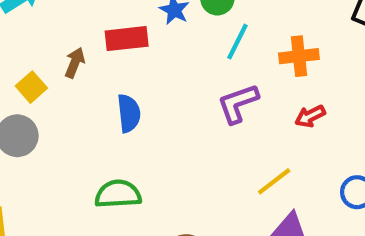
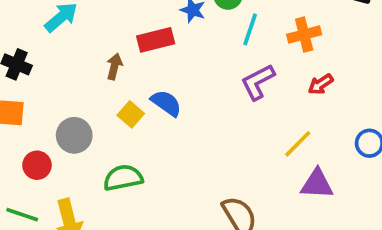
yellow square: (31, 87) -> (131, 114), moved
blue semicircle: (129, 113) -> (166, 103), turned -40
green semicircle: (118, 194) -> (123, 178), moved

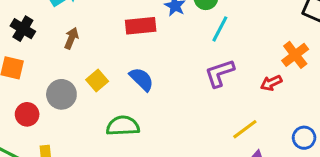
orange cross: (304, 35) -> (295, 55), moved, turned -32
brown arrow: (114, 66) -> (71, 38), moved
yellow square: (131, 114) -> (97, 80), moved
green semicircle: (123, 178) -> (123, 126), moved

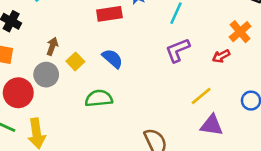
brown arrow: (71, 38) -> (52, 46), moved
red circle: (27, 114) -> (18, 93), size x1.5

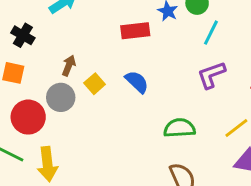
green semicircle: (99, 98) -> (179, 128), moved

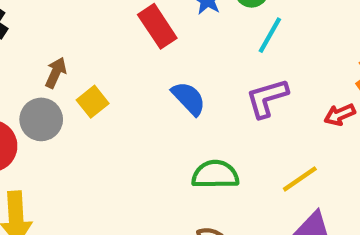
red rectangle: (135, 31) -> (157, 26), turned 60
blue semicircle: (137, 82) -> (189, 98), moved

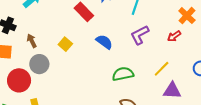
brown arrow: (56, 73) -> (32, 41), moved, turned -40
yellow square: (93, 102) -> (65, 44), moved

